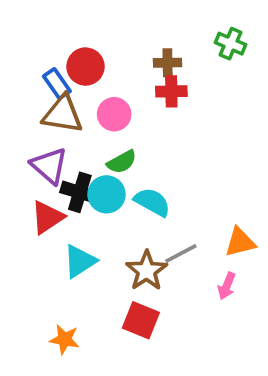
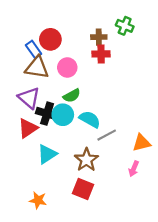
green cross: (231, 44) -> (125, 26), moved
gray line: (181, 254) -> (107, 135), moved

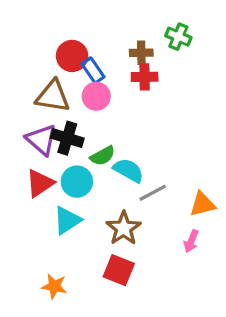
blue rectangle: (34, 49) -> (93, 70), moved
green semicircle: (72, 96) -> (103, 156), moved
black cross: (47, 114) -> (67, 138), moved
cyan circle: (63, 115) -> (77, 182), moved

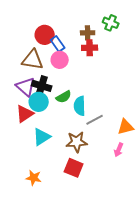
cyan semicircle: (128, 170) -> (80, 106), turned -120
cyan circle: (77, 182) -> (39, 102), moved
brown star: (124, 228) -> (77, 142), turned 30

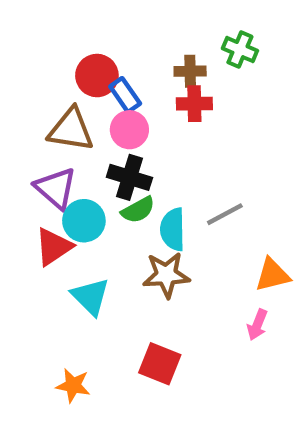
black cross: (42, 86) -> (129, 177), moved
gray line: (95, 120) -> (225, 214), moved
cyan triangle: (42, 137) -> (90, 297), turned -42
brown star: (77, 142) -> (166, 275), moved

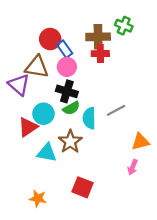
brown cross: (190, 71) -> (98, 37), size x1.5
purple triangle: (56, 188) -> (19, 85), moved
brown star: (166, 275) -> (70, 142), moved, turned -30
cyan triangle: (90, 297) -> (47, 153), turned -35

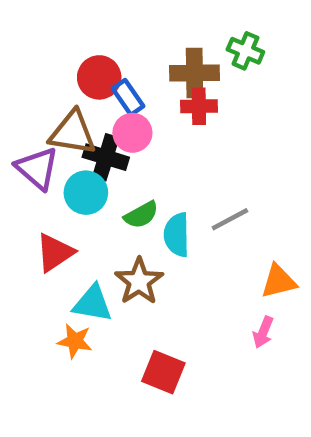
black cross: (67, 91) -> (106, 157), moved
cyan circle: (43, 114) -> (86, 193), moved
orange star: (38, 198) -> (75, 341), moved

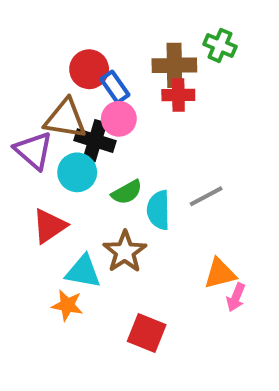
orange triangle: (279, 281) -> (220, 273), moved

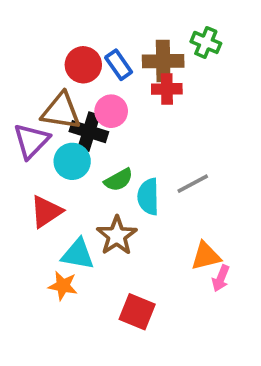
blue rectangle: (115, 87) -> (119, 65), moved
purple triangle: (34, 151) -> (31, 141), turned 33

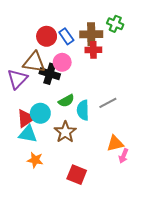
cyan circle: (72, 161) -> (40, 113), moved
cyan triangle: (78, 254) -> (28, 134), moved

